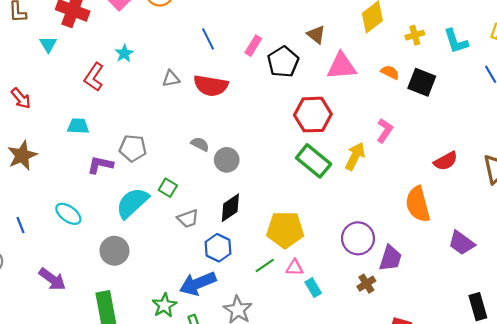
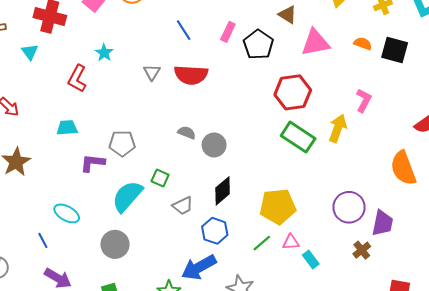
gray triangle: (171, 79) -> (152, 72), turned -42
blue line: (20, 225) -> (43, 240), moved

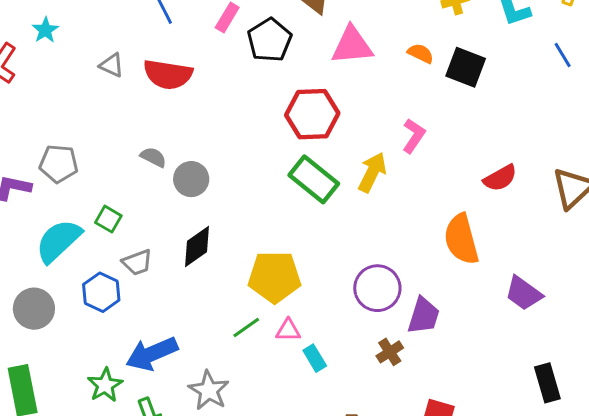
gray triangle: (152, 72) -> (112, 65), turned -42
blue hexagon: (215, 231) -> (101, 292), moved

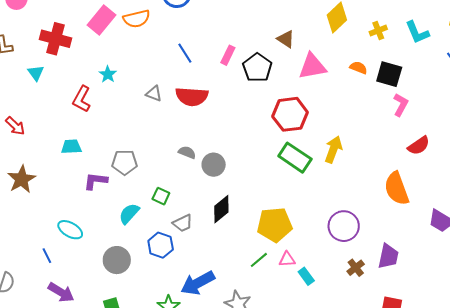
pink L-shape: (414, 136) -> (401, 105), moved
cyan semicircle: (58, 241) -> (129, 214), size x0.7
purple trapezoid: (424, 316) -> (388, 256), moved

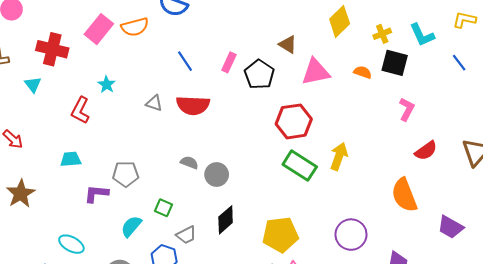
black square: (389, 74) -> (395, 63), moved

